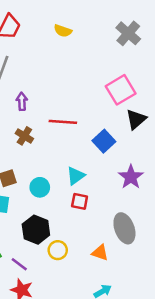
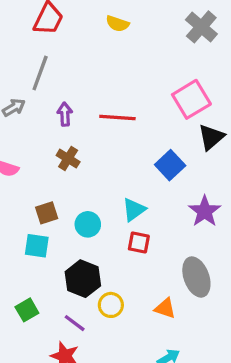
red line: (63, 122) -> (117, 117), moved
purple line: (19, 264) -> (75, 323), moved

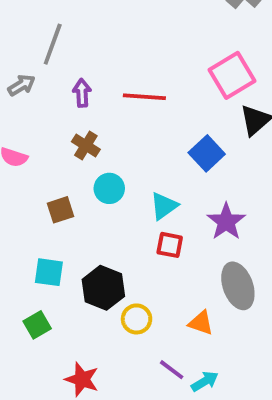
purple star: (205, 211) -> (226, 222), moved
cyan circle: (88, 224) -> (109, 188), moved
cyan square: (37, 246) -> (49, 272), moved
purple line: (75, 323) -> (172, 370), moved

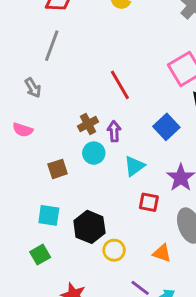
gray arrow: (22, 85) -> (33, 88), moved, turned 90
purple arrow: (82, 93) -> (114, 131), moved
red line: (144, 97) -> (120, 85), turned 56
brown cross: (86, 146) -> (88, 124), moved, turned 30
red square: (170, 245) -> (149, 202), moved

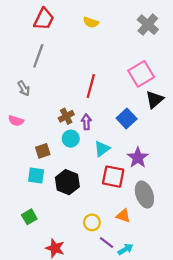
red line: (120, 85) -> (91, 86), turned 45
red square: (149, 202) -> (113, 177), size x1.5
cyan square: (49, 215) -> (36, 175), moved
black hexagon: (89, 227) -> (67, 182), moved
yellow circle: (114, 250) -> (92, 222), moved

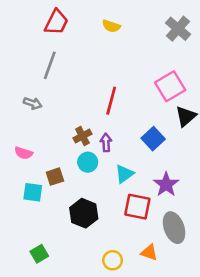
gray arrow: (24, 88) -> (33, 103), turned -40
pink semicircle: (16, 121) -> (24, 153), moved
cyan square: (36, 175) -> (33, 192), moved

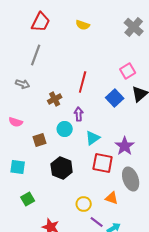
pink square: (170, 86) -> (128, 71), size x0.7
brown cross: (82, 136) -> (55, 99), moved
blue square: (153, 139) -> (115, 98), moved
cyan square: (33, 192) -> (18, 167), moved

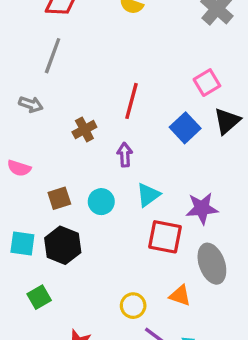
cyan circle: (65, 129) -> (101, 202), moved
purple star: (125, 146) -> (202, 208), turned 30
black hexagon: (62, 168) -> (63, 245), moved

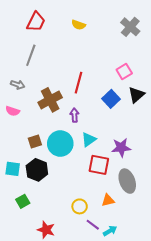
brown cross: (84, 130) -> (50, 100), size x1.6
pink semicircle: (19, 168) -> (13, 111), moved
cyan circle: (101, 202) -> (60, 144), size x1.6
orange triangle: (180, 296) -> (108, 200), turned -32

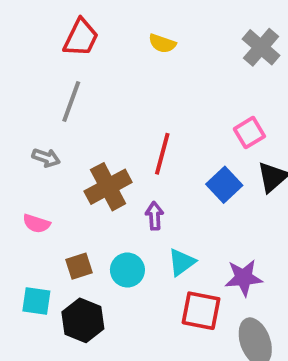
pink semicircle: (13, 111) -> (36, 224), moved
cyan circle: (60, 144) -> (127, 270), size x0.7
cyan square: (13, 169) -> (36, 301), moved

